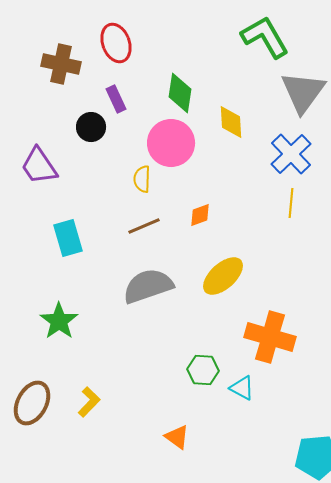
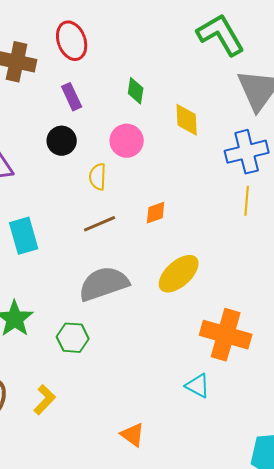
green diamond: (180, 93) -> (136, 91), size x0.7
black circle: (91, 127) -> (62, 141), moved
pink circle: (171, 143) -> (127, 141), size x0.7
blue cross: (291, 154) -> (247, 152), turned 30
green hexagon: (203, 370) -> (73, 338), moved

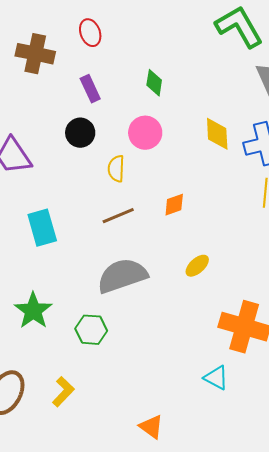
red ellipse: (72, 41) -> (90, 33), size x0.7
yellow diamond: (187, 120) -> (217, 134), moved
yellow ellipse: (179, 274) -> (197, 266), size x0.6

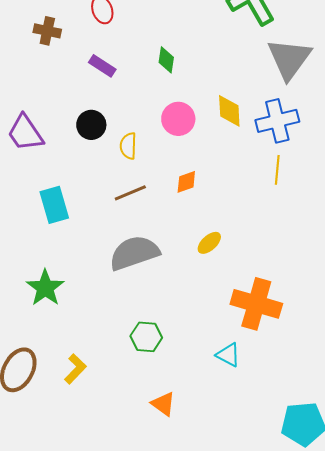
brown cross: (35, 54) -> (47, 31), size x0.7
purple rectangle: (90, 89) -> (102, 66), turned -32
black circle: (80, 133) -> (91, 125), moved
pink circle: (145, 133) -> (178, 119), moved
green hexagon: (91, 330) -> (146, 337), moved

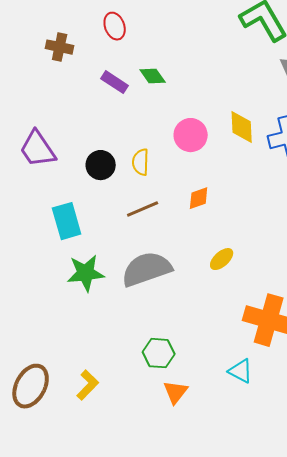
green diamond: (166, 60) -> (153, 76), moved, turned -44
black circle: (91, 125) -> (101, 165), moved
green star: (45, 288) -> (86, 273), moved, turned 30
orange triangle: (163, 404) -> (176, 392), moved, turned 32

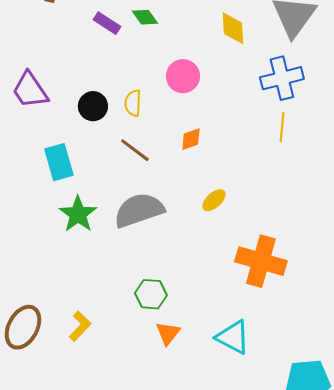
yellow diamond: (242, 127) -> (233, 28), moved
brown line: (143, 209) -> (135, 150), turned 60
green star: (86, 273) -> (78, 214), turned -30
cyan triangle: (241, 371) -> (233, 337), moved, size x1.4

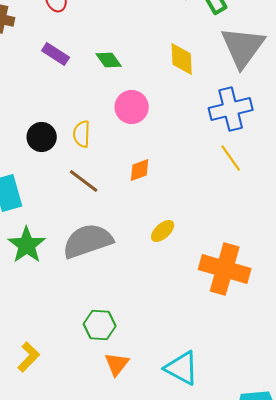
green diamond: (145, 17) -> (109, 60), moved
yellow line: (282, 127) -> (231, 158), turned -40
orange cross: (261, 261) -> (225, 269), moved

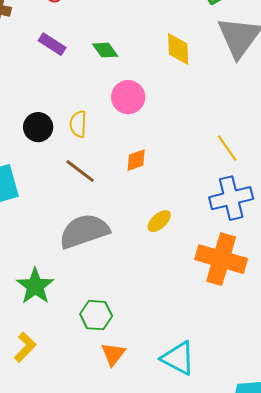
blue cross: (231, 109) -> (231, 198), moved
green star: (27, 245) -> (35, 286), moved

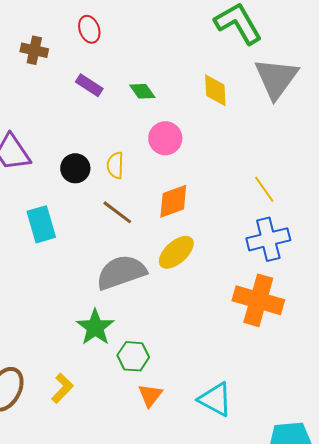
orange diamond: (136, 160) -> (173, 201), size x1.5
yellow ellipse: (159, 221) -> (176, 252), moved, size x1.5
green star: (35, 286) -> (95, 327), moved

